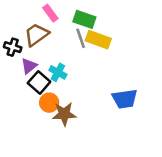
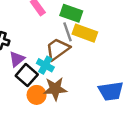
brown trapezoid: (37, 35) -> (58, 49), moved
brown star: (64, 114) -> (55, 89), moved

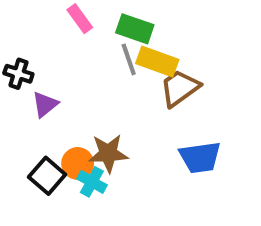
brown trapezoid: (58, 49) -> (180, 88), moved
cyan cross: (45, 65) -> (92, 182), moved
black square: (27, 75) -> (47, 176), moved

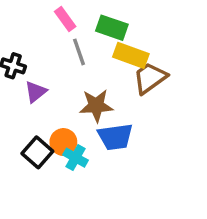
gray line: (129, 59) -> (79, 52), moved
brown star: (108, 153) -> (96, 106), moved
blue trapezoid: (200, 157) -> (115, 137), moved

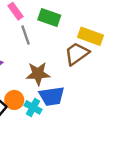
yellow rectangle: (131, 55) -> (90, 36), moved
cyan cross: (75, 158) -> (33, 107), moved

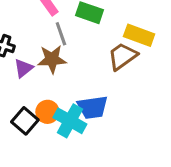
brown star: (38, 74) -> (52, 59), moved
cyan cross: (33, 107) -> (70, 121), size x1.5

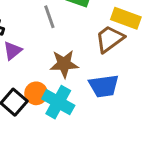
brown star: (52, 59) -> (64, 64), moved
blue trapezoid: (92, 107) -> (104, 86), moved

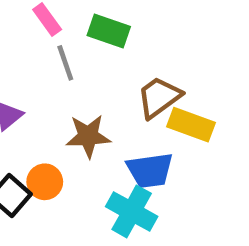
yellow rectangle: (126, 18) -> (191, 125), moved
cyan cross: (58, 102) -> (132, 211), moved

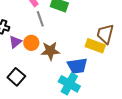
brown trapezoid: (159, 97) -> (105, 34), moved, turned -40
orange circle: (45, 182) -> (31, 43), moved

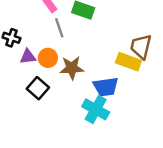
purple triangle: (15, 42) -> (28, 57), turned 32
black square: (16, 77) -> (38, 88), moved

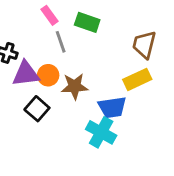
brown trapezoid: (141, 47) -> (144, 45), moved
purple triangle: (28, 57) -> (26, 74), size x1.5
yellow rectangle: (128, 62) -> (137, 79), turned -45

